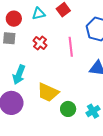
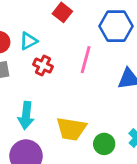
cyan triangle: (39, 14) -> (28, 41), moved
pink line: (71, 47) -> (86, 60), turned 36

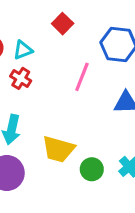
red cross: (43, 66) -> (21, 78), moved

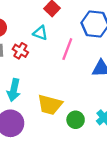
cyan triangle: (23, 50) -> (40, 33), moved, turned 42

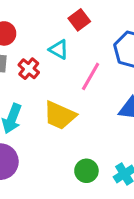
yellow trapezoid: (50, 105) -> (60, 115), moved

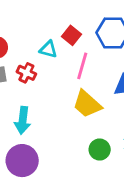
red square: (79, 20) -> (72, 35), moved
yellow trapezoid: (60, 115) -> (87, 104), moved, turned 32

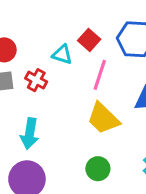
green circle: (100, 150) -> (98, 169), moved

